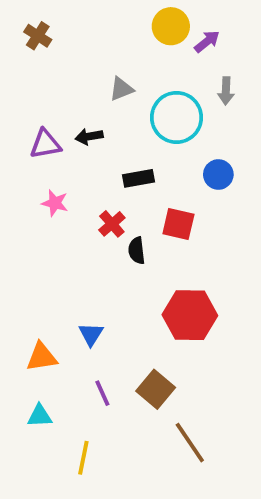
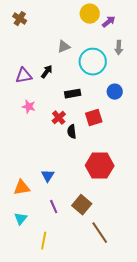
black arrow: (89, 136) -> (47, 72), turned 136
red square: (178, 224) -> (94, 118), turned -30
cyan triangle: (40, 416) -> (21, 219), turned -48

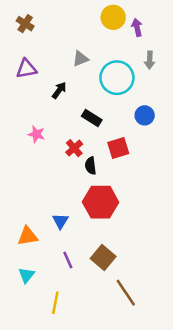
purple arrow: (109, 22) -> (137, 27), turned -64
purple triangle: (24, 76) -> (26, 69), moved
black rectangle: (73, 94) -> (92, 118), turned 42
red hexagon: (100, 166) -> (101, 202), moved

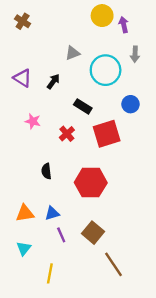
purple triangle: (26, 69) -> (23, 78), moved, turned 42
red square: (118, 148) -> (107, 134), size x1.4
black semicircle: (91, 166) -> (46, 171), moved
blue triangle: (60, 221) -> (52, 213), moved, turned 42

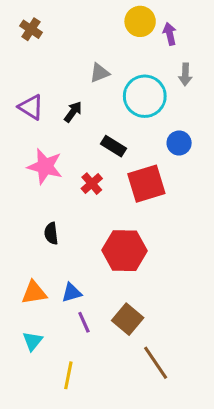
pink star: (33, 121) -> (45, 166), size x1.6
black semicircle: (46, 171) -> (51, 233), moved

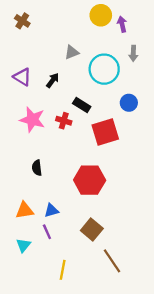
red cross: (92, 184) -> (64, 121), moved, turned -32
purple line: (84, 322) -> (47, 232), moved
yellow line: (68, 375) -> (63, 270), moved

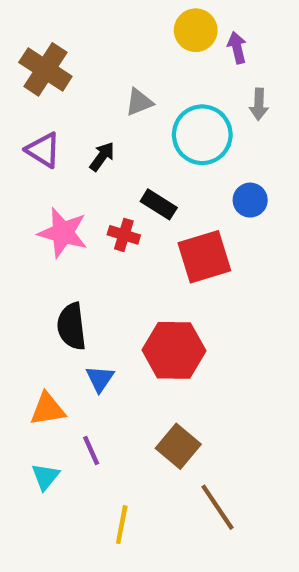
brown cross: (22, 21) -> (45, 69), moved, size x1.6
black semicircle: (37, 168) -> (72, 326), size x1.5
blue triangle: (51, 210) -> (100, 379), moved, turned -40

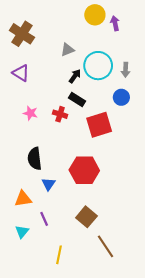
gray arrow: (259, 104) -> (126, 70), moved
black arrow: (102, 157) -> (75, 76), moved
pink star: (63, 233) -> (30, 113), size x0.6

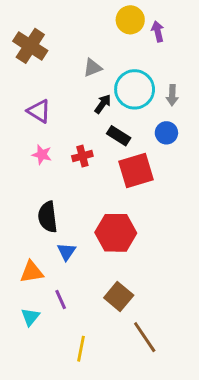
purple triangle: (21, 73) -> (39, 111), moved
black rectangle: (77, 99) -> (119, 136), moved
red cross: (60, 114) -> (82, 156), turned -32

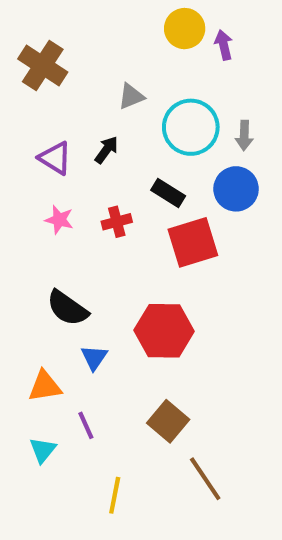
black arrow: (103, 104) -> (106, 150), moved
blue circle: (166, 133) -> (236, 189), size x1.4
black semicircle: (48, 217) -> (67, 308), turned -48

